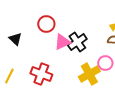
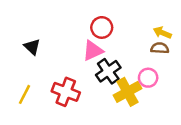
red circle: (46, 24) -> (102, 27), moved
black cross: (77, 42) -> (108, 71), moved

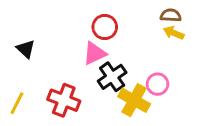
brown semicircle: (160, 48) -> (171, 15), moved
yellow cross: (127, 92) -> (134, 100), turned -32

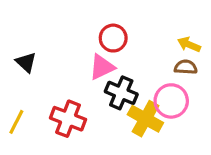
brown semicircle: (171, 15) -> (186, 67), moved
black cross: (112, 77) -> (121, 93), turned -32
pink circle: (157, 84) -> (171, 101), size x1.4

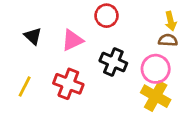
yellow arrow: (189, 45) -> (171, 21), turned -126
pink triangle: (102, 67) -> (72, 40), moved
yellow cross: (145, 119) -> (156, 96), moved

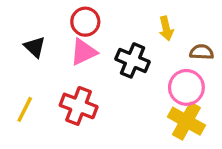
red circle: (107, 16) -> (85, 22), moved
yellow arrow: (171, 21) -> (166, 28), moved
black cross: (113, 62) -> (132, 60), moved

